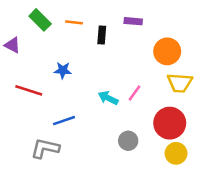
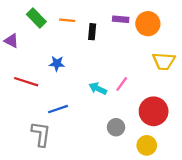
orange circle: (167, 51) -> (148, 24), moved
yellow trapezoid: (180, 83) -> (164, 61), moved
gray L-shape: (45, 148) -> (41, 134), turned 85
yellow circle: (176, 153) -> (147, 145), moved

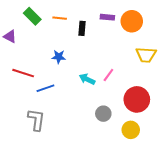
blue star: (57, 64) -> (59, 57), moved
blue line: (58, 109) -> (45, 88), moved

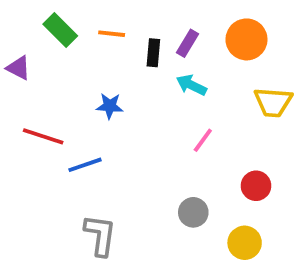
purple rectangle: (107, 17) -> (188, 43), moved, turned -64
cyan arrow: (87, 79) -> (191, 85), moved
red circle: (137, 99) -> (256, 186), size x0.6
gray L-shape: (36, 120) -> (100, 235), moved

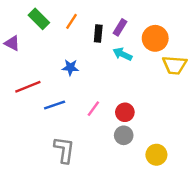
orange line: (112, 34) -> (72, 21), turned -63
orange circle: (246, 39) -> (155, 38), moved
red line: (43, 136) -> (28, 87), turned -40
pink line: (203, 140) -> (93, 109), moved
red circle: (256, 186) -> (125, 112), moved

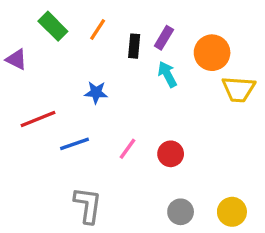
cyan arrow: (122, 54) -> (167, 74), turned 36
gray circle: (124, 135) -> (181, 212), moved
yellow circle: (156, 155) -> (232, 212), moved

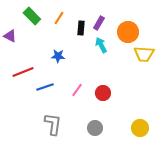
gray circle: (181, 212) -> (95, 128), moved

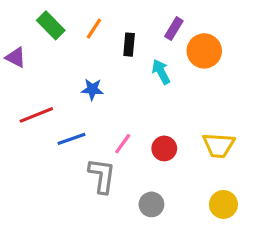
purple rectangle: (99, 23) -> (174, 29), moved
yellow trapezoid: (144, 54) -> (219, 145), moved
gray L-shape: (53, 124) -> (102, 176), moved

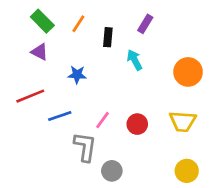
orange circle: (204, 51) -> (188, 72), moved
purple triangle: (16, 57) -> (40, 52), moved
gray circle: (151, 204) -> (112, 171), moved

